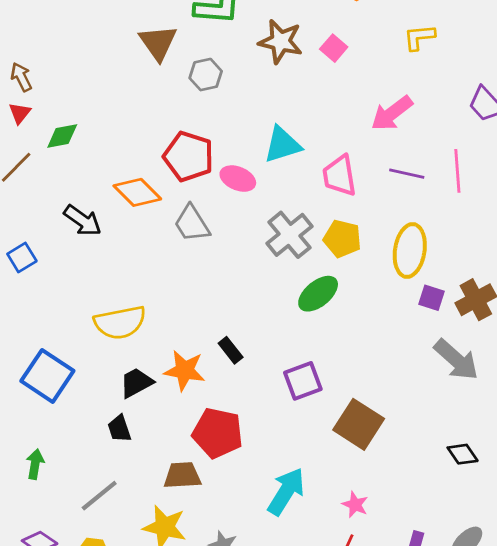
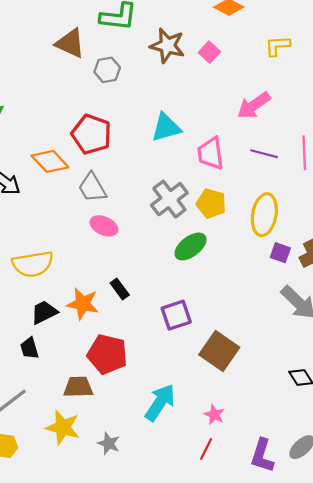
brown triangle: (158, 43) -> (70, 43), turned -32
pink ellipse: (238, 179) -> (104, 226), moved

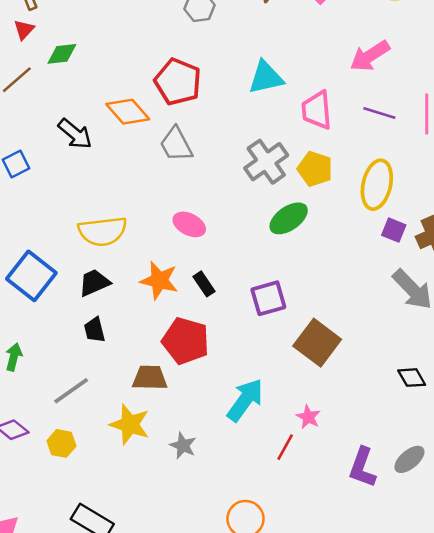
pink ellipse: (104, 226) -> (189, 224), moved
black rectangle: (120, 289) -> (204, 284), moved
black trapezoid: (44, 312) -> (94, 283), moved
red line: (206, 449) -> (285, 447), moved

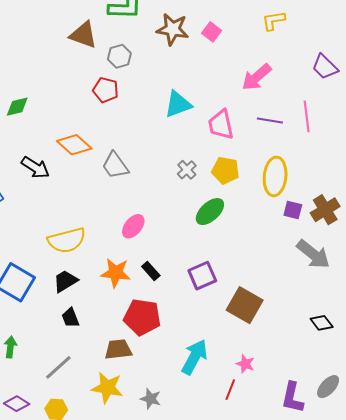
red pentagon: (178, 82) -> (106, 90), moved, size x0.7
gray cross: (266, 162) -> (187, 170), size x0.6
pink ellipse: (189, 224) -> (133, 226), turned -70

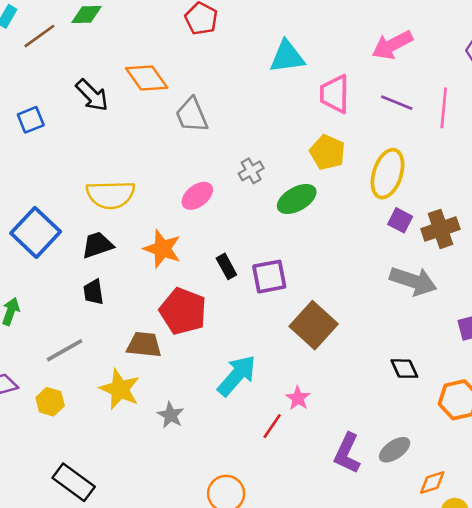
gray cross: (187, 170) -> (251, 171), moved
gray arrow: (313, 254) -> (413, 281), turned -33
black rectangle: (151, 271) -> (226, 266), moved

